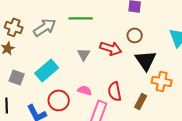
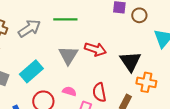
brown circle: (135, 35) -> (139, 15), moved
gray triangle: (84, 54) -> (68, 55), size x1.5

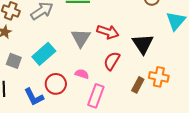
orange cross: (146, 82) -> (159, 77), moved
red semicircle: (99, 92) -> (112, 61), moved, turned 42

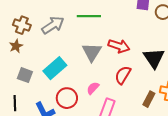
pink semicircle: (82, 74) -> (93, 88), turned -64

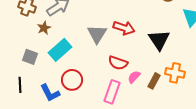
brown star: (16, 46) -> (44, 28), moved
red semicircle: (123, 75) -> (118, 63), moved, turned -102
pink semicircle: (93, 88) -> (134, 77), moved

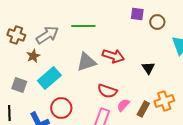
gray triangle: (97, 34) -> (86, 62), turned 40
black triangle: (159, 40) -> (148, 68), size x0.6
orange cross: (175, 73) -> (164, 101), turned -30

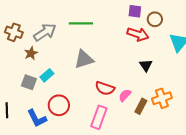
red arrow: (113, 56) -> (138, 34), moved
cyan rectangle: (49, 78) -> (47, 75), size x0.6
gray square: (19, 85) -> (29, 82), moved
pink semicircle: (123, 105) -> (125, 95), moved

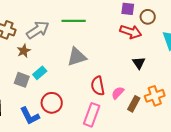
red semicircle: (105, 88) -> (98, 86), turned 60

